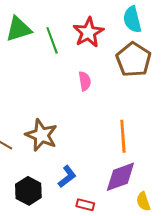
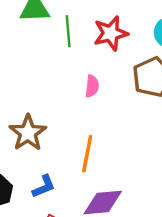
orange line: (123, 136) -> (87, 154), moved

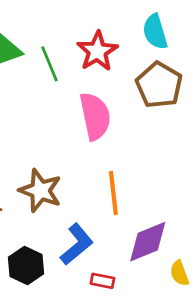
pink semicircle: (92, 86) -> (95, 116), size x1.8
blue L-shape: (44, 186) -> (77, 244), size x1.4

